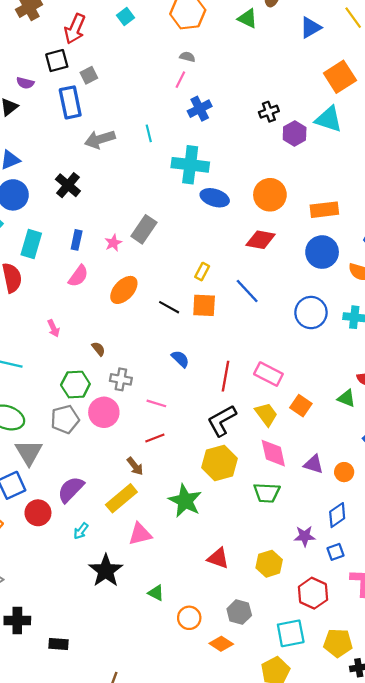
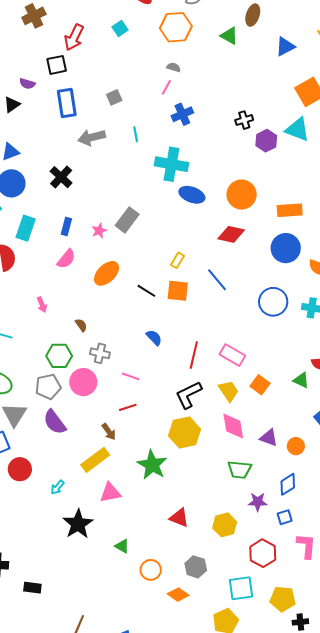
gray square: (89, 75) -> (114, 97), moved
purple semicircle: (71, 489) -> (55, 422), moved, turned -84
green trapezoid: (267, 493) -> (239, 470), moved

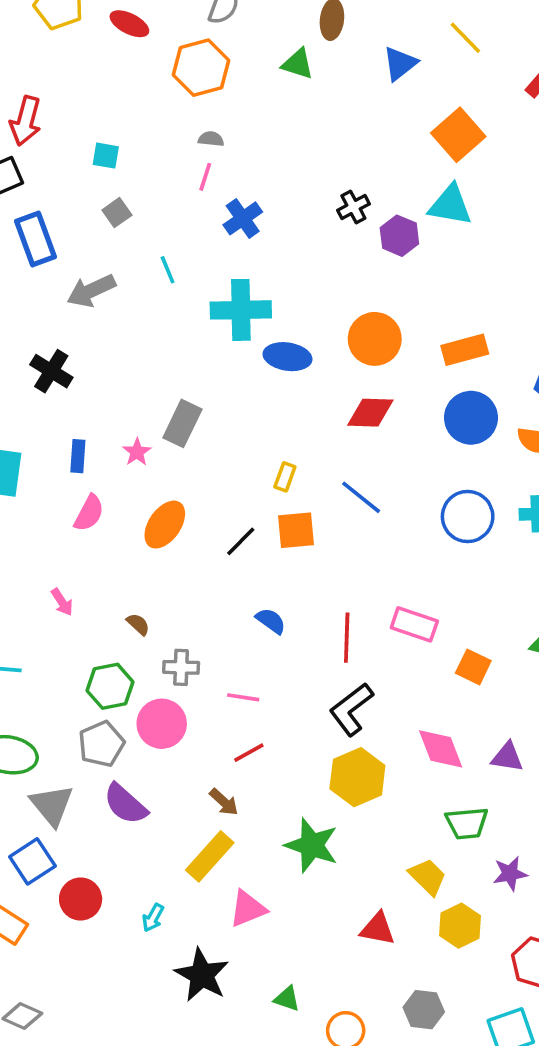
cyan square: (120, 28) -> (106, 156), moved, turned -35
black line: (146, 291) -> (241, 541), turned -66
yellow trapezoid: (229, 391) -> (428, 877), moved

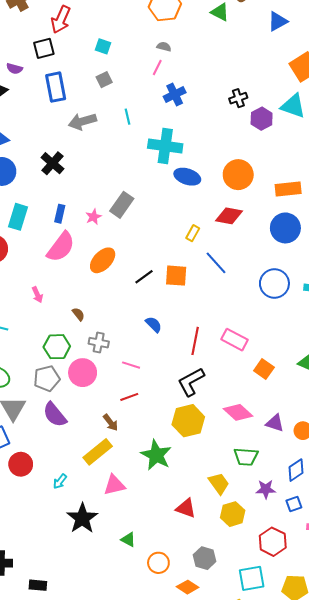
yellow rectangle: (285, 477) -> (193, 233), moved
pink semicircle: (89, 513) -> (61, 247), size x1.5
pink diamond: (441, 749) -> (238, 412), turned -36

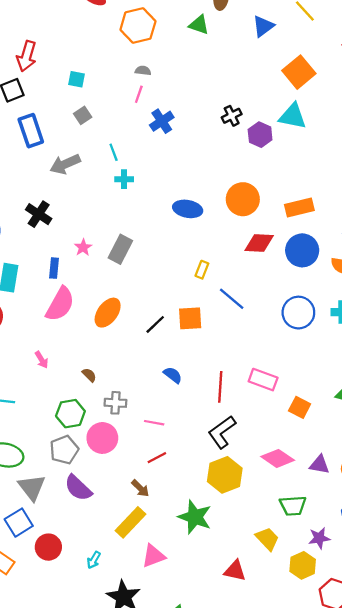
cyan cross: (165, 146) -> (124, 179), moved, size x0.5
red diamond: (229, 216) -> (259, 243), moved
pink star: (93, 217) -> (83, 247), moved
yellow hexagon: (233, 514) -> (303, 565), moved

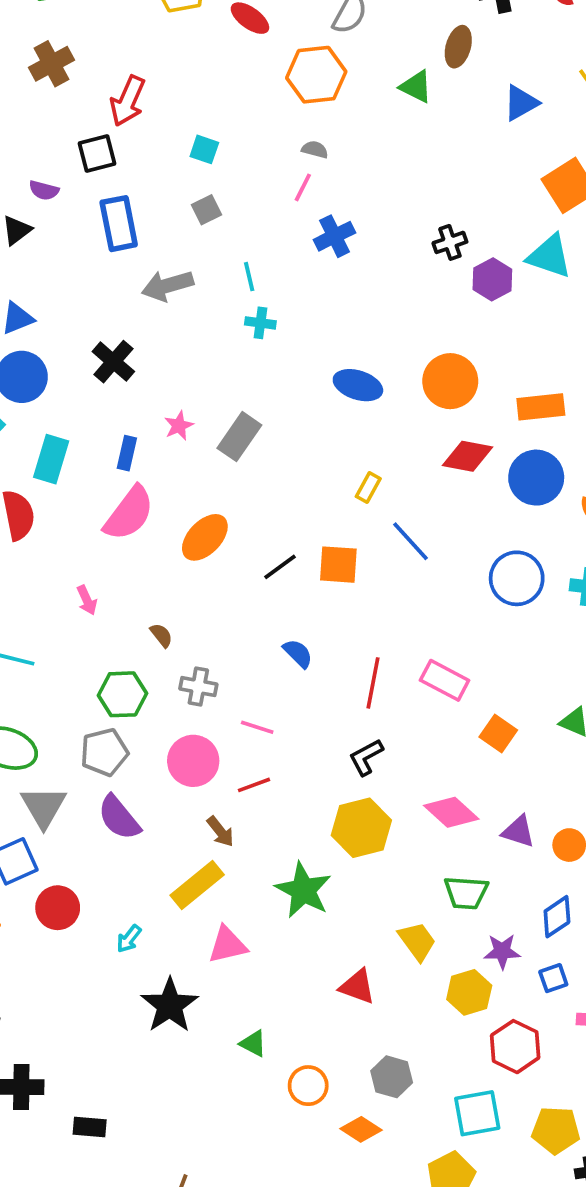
black L-shape: (222, 432) -> (366, 757), size x0.7
pink circle: (102, 438) -> (193, 761), moved

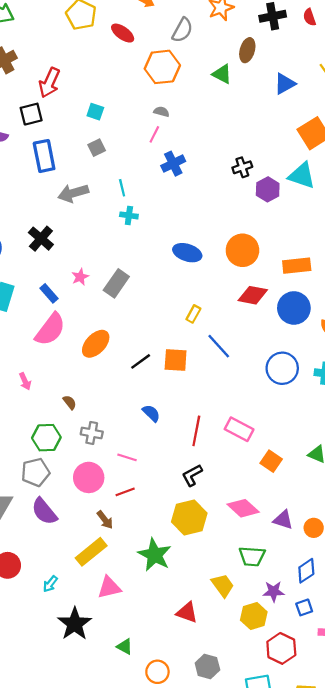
blue rectangle: (127, 453) -> (49, 293), turned -54

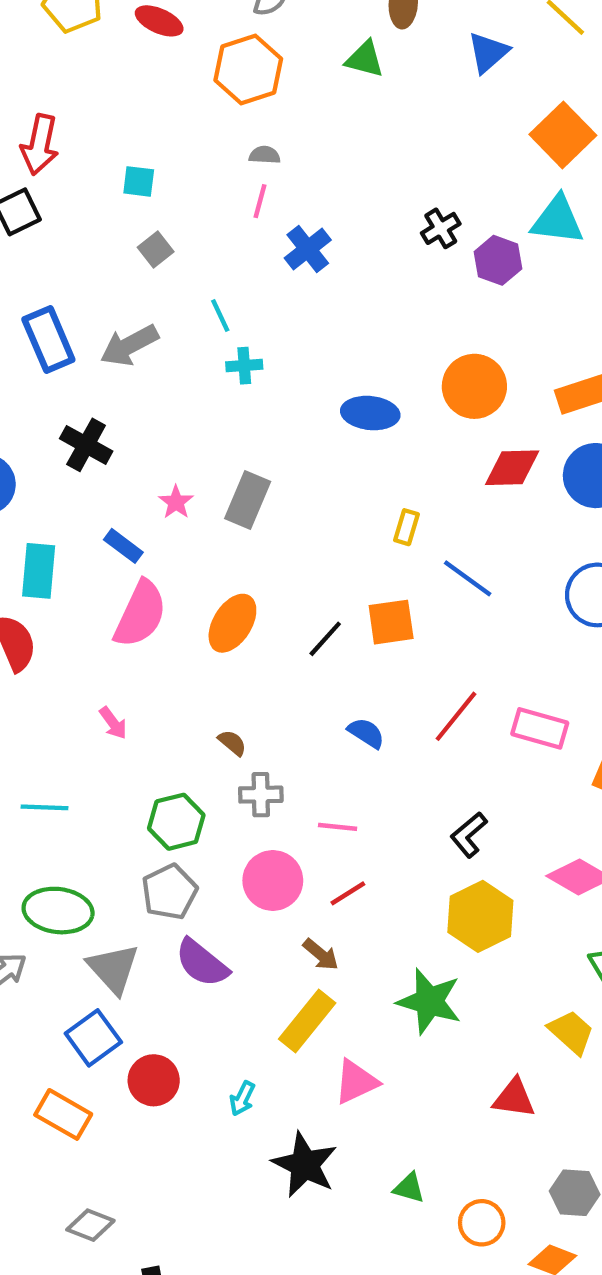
blue rectangle: (44, 156) -> (48, 340), moved
brown semicircle: (70, 402) -> (232, 743), moved
red line: (196, 431) -> (456, 716), moved, turned 40

